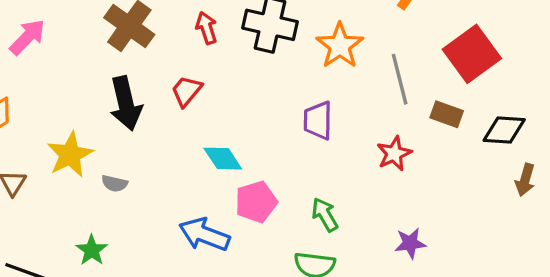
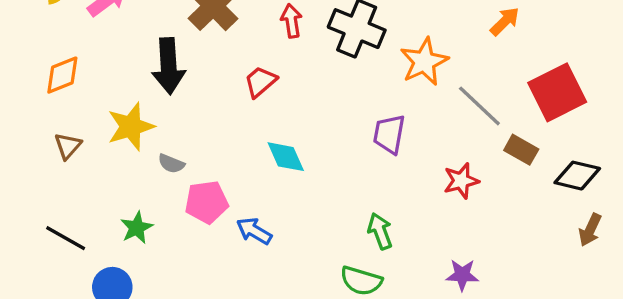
gray line: (400, 79) -> (479, 106), turned -42
black arrow: (126, 103) -> (169, 66), moved
pink pentagon: (256, 202) -> (207, 202), moved
blue arrow: (204, 235) -> (254, 231), size x0.7

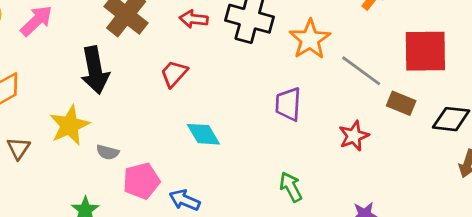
red arrow: (291, 21) -> (194, 19), turned -68
red square: (557, 92) -> (425, 51), turned 33

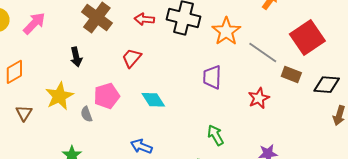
red square: (425, 51) -> (307, 37), turned -32
black arrow: (95, 70) -> (76, 57), size x0.6
gray semicircle: (108, 152) -> (86, 114), turned 56
pink pentagon: (141, 181) -> (107, 96), moved

